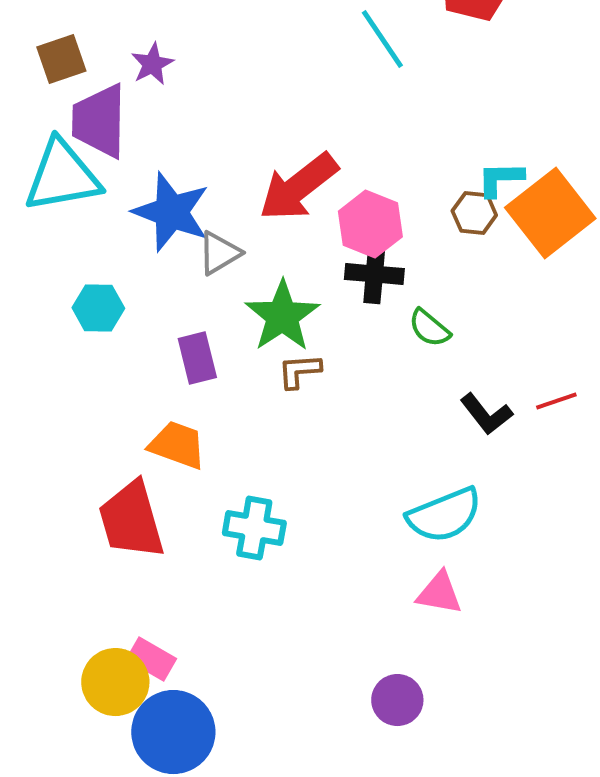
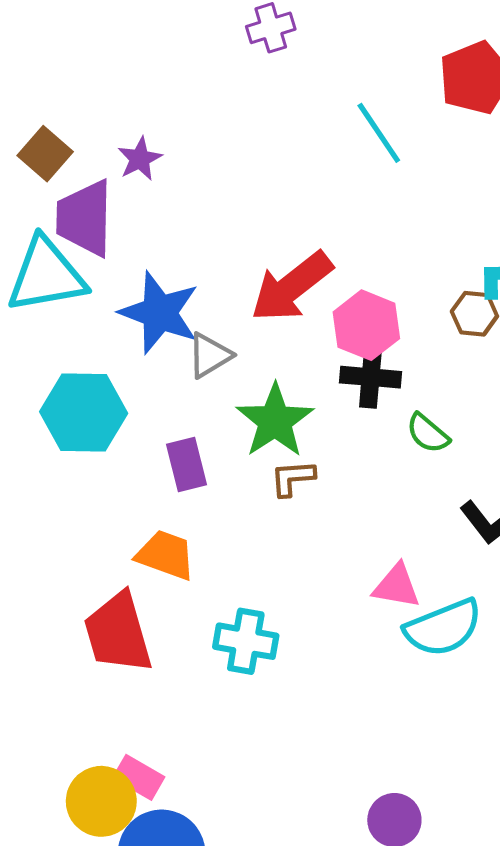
brown square: (61, 59) -> (45, 154), turned -30
cyan hexagon: (98, 308) -> (84, 413), size x1.6
pink triangle: (439, 593) -> (397, 586), moved

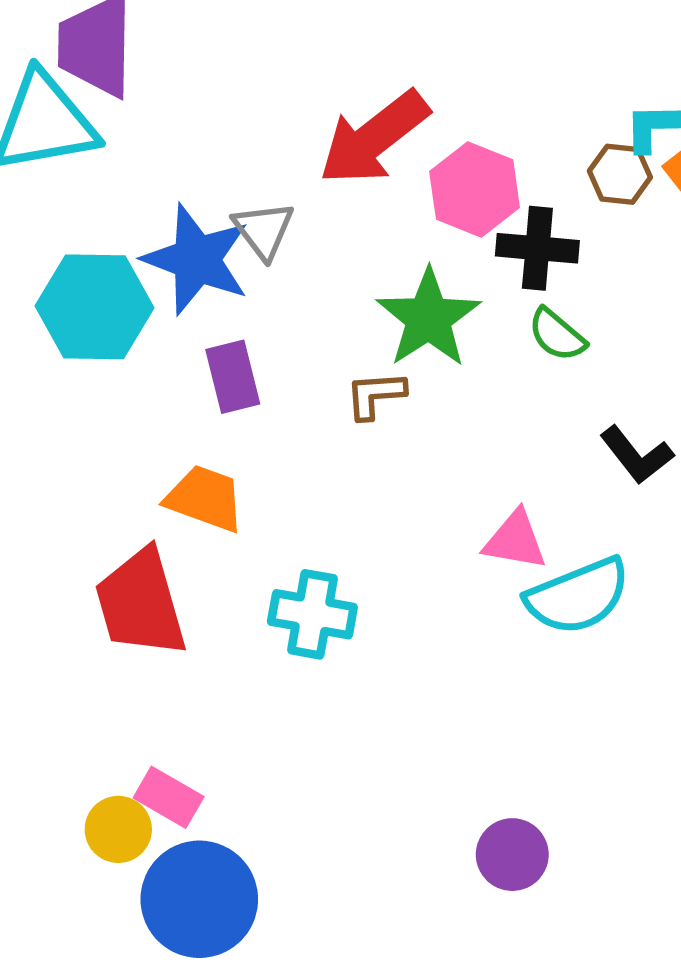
blue star: (159, 313) -> (197, 259), moved
gray triangle: (209, 355) -> (264, 230), turned -36
black cross: (371, 377) -> (537, 248), moved
green star: (275, 421) -> (428, 318), moved
yellow circle: (101, 801) -> (118, 829), size x0.7

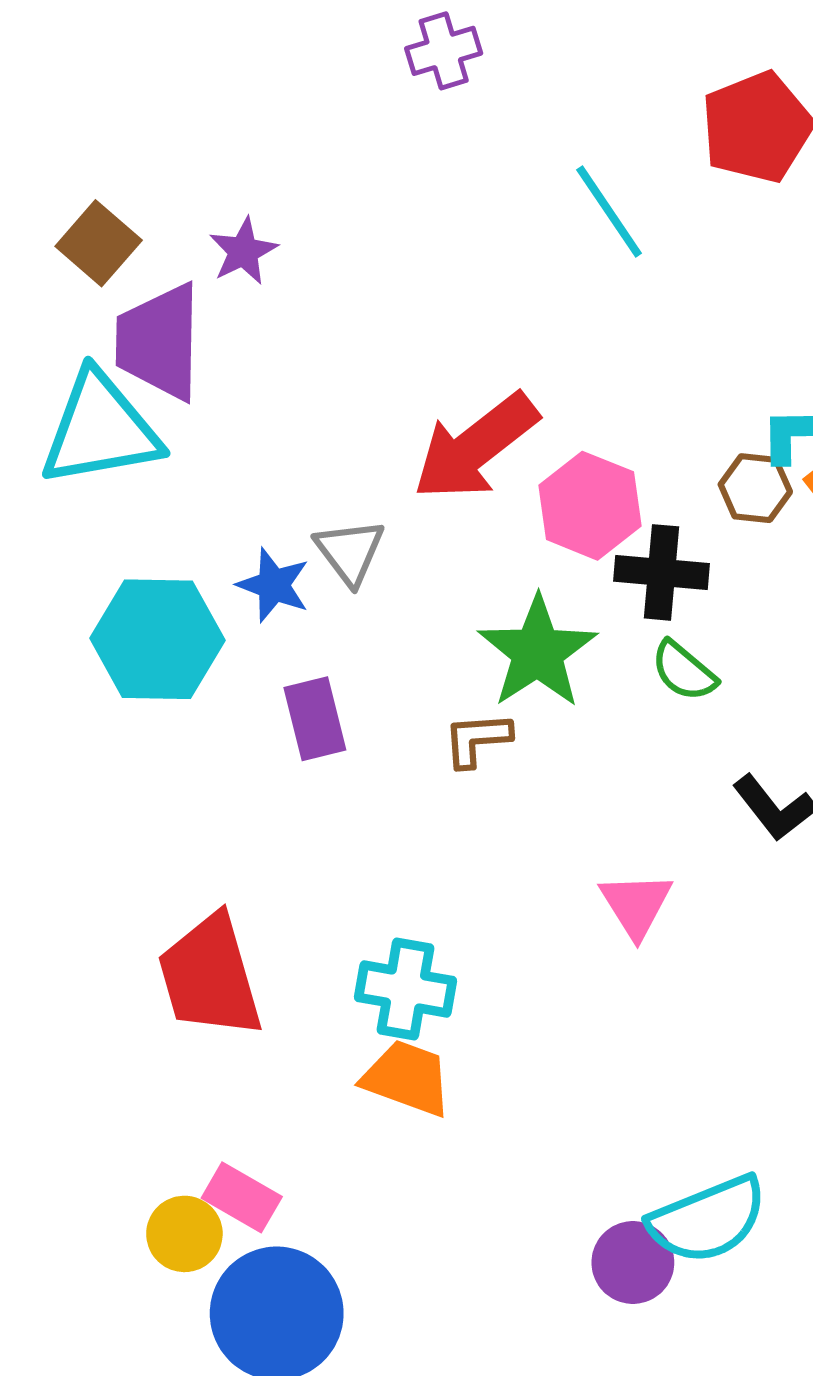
blue star: (197, 259) -> (274, 585), size x0.6
orange trapezoid: (205, 498) -> (407, 1078), moved
pink triangle: (515, 540) -> (636, 905), turned 48
cyan semicircle: (578, 596) -> (708, 1220), moved

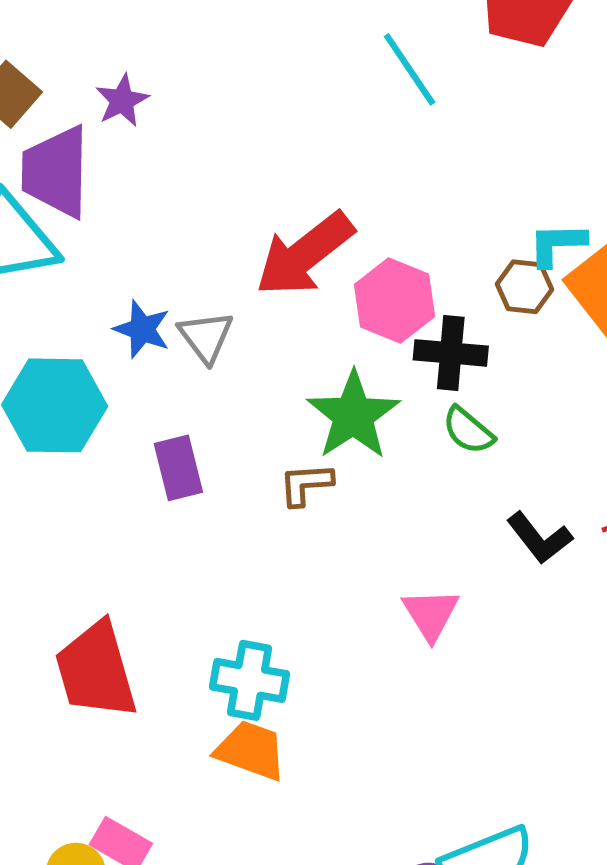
blue star: (274, 585) -> (142, 329), moved

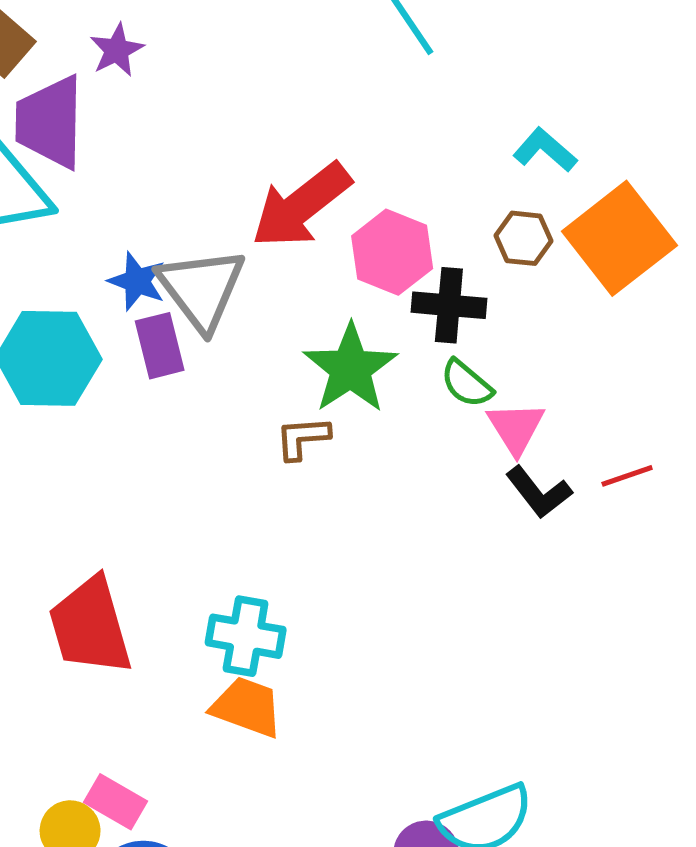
cyan L-shape: (557, 244) -> (545, 150), moved, turned 42
gray triangle: (206, 337) -> (201, 289), size x1.6
purple rectangle: (178, 468) -> (160, 346), moved
pink triangle: (431, 614) -> (516, 428), moved

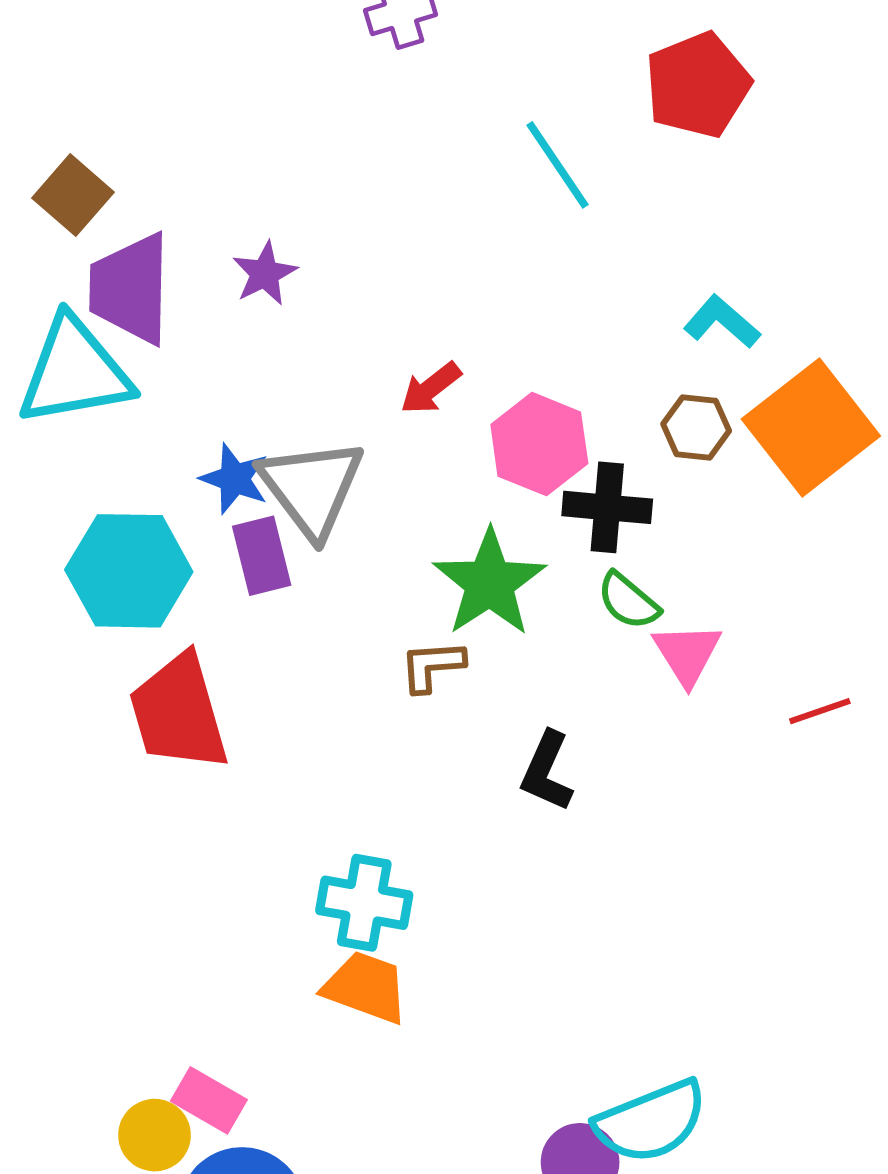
purple star: (117, 50) -> (265, 274), moved
red arrow: (301, 205) -> (431, 388), size x0.5
black L-shape: (539, 492) -> (547, 771), moved, turned 62
red trapezoid: (90, 626) -> (179, 713), moved

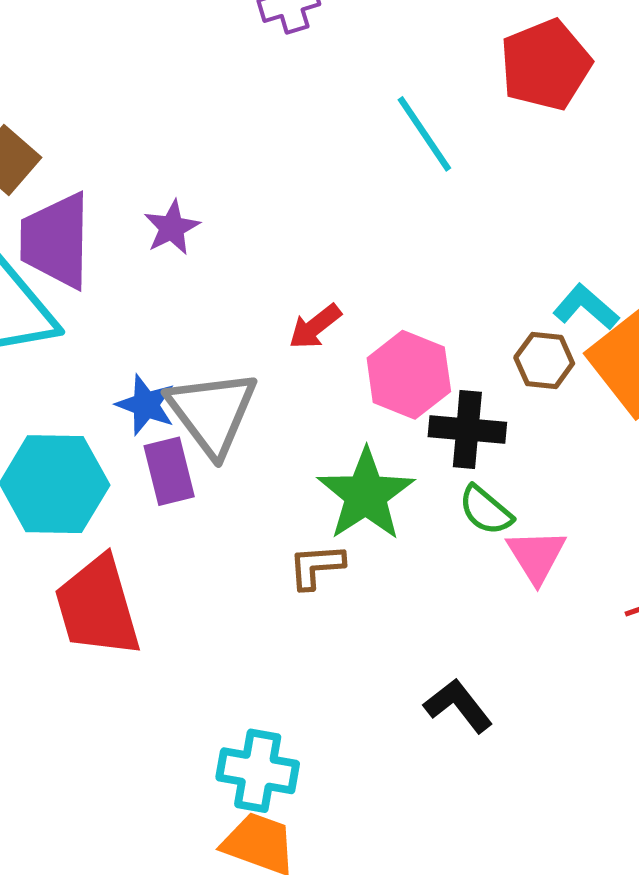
cyan L-shape: (722, 322) -> (586, 307), moved
black L-shape: (547, 771) -> (458, 706), moved, turned 118

